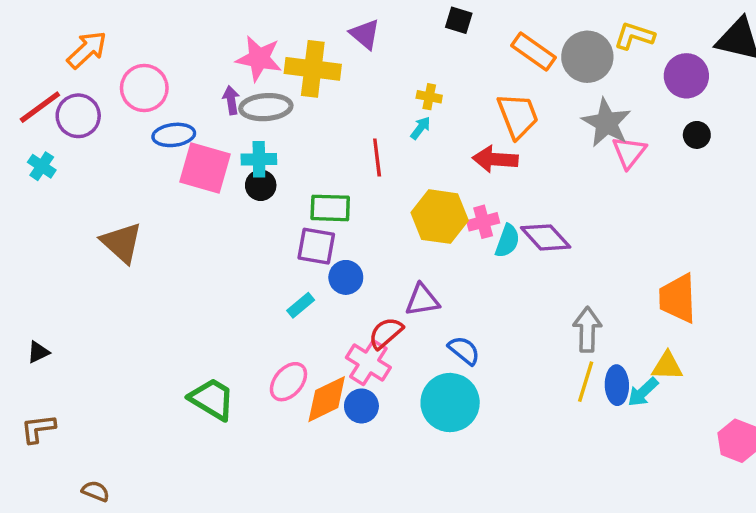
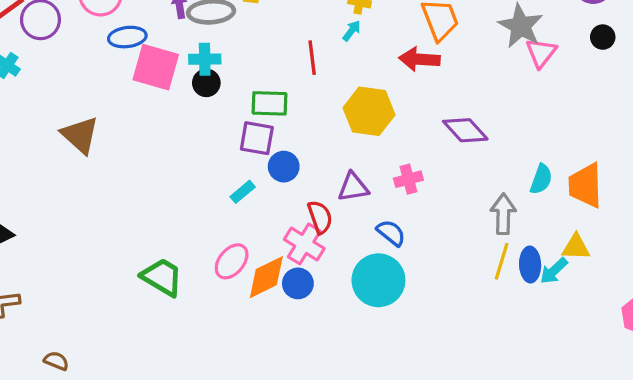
pink cross: (483, 222) -> (408, 179), moved
cyan semicircle: (507, 241) -> (541, 179), moved
red semicircle: (386, 333) -> (320, 217), turned 112

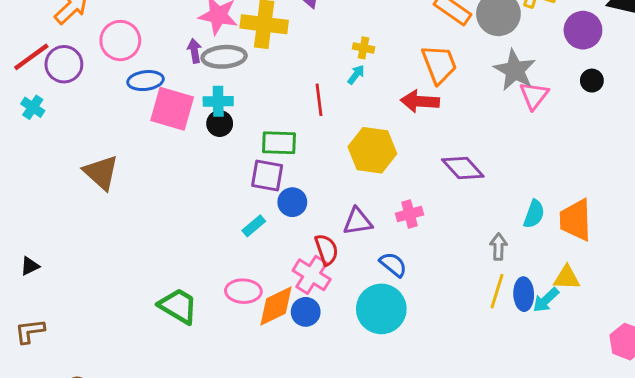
gray arrow: (503, 214) -> (498, 247), size x0.7
pink ellipse: (232, 261) -> (243, 291), turned 52

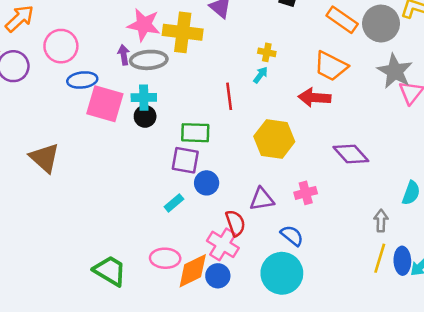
orange trapezoid: (439, 64) -> (331, 66), turned 138

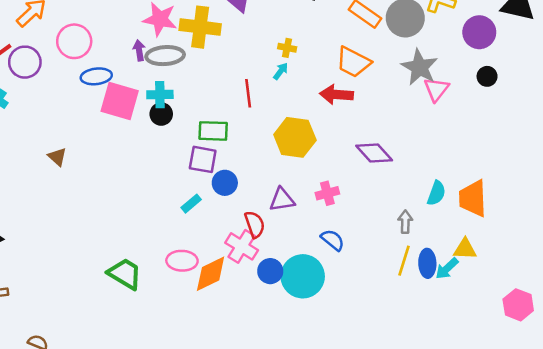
brown triangle: (45, 158) -> (57, 157), size x0.6
blue semicircle: (292, 236) -> (333, 240), moved
blue circle: (218, 276) -> (270, 271), moved

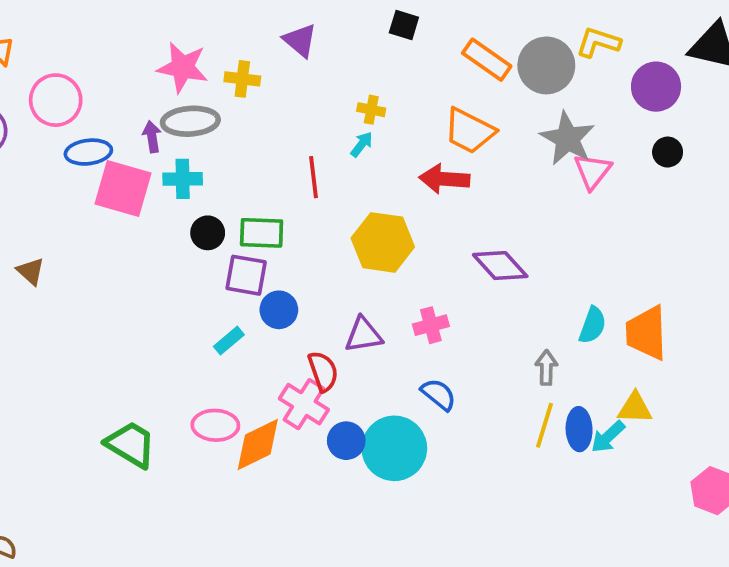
yellow cross: (200, 27) -> (242, 79), size x0.6
purple arrow: (139, 50) -> (152, 137), moved
black circle: (161, 114) -> (208, 233), moved

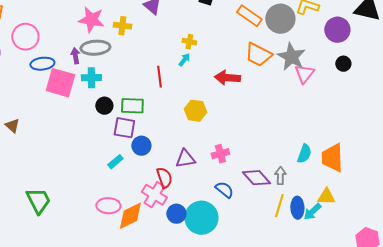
orange trapezoid: (469, 131) -> (258, 55), moved
yellow hexagon: (383, 242) -> (195, 111), size x0.7
purple diamond: (500, 266) -> (256, 178), moved
green trapezoid: (131, 444) -> (38, 201), moved, turned 32

